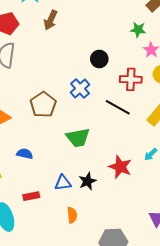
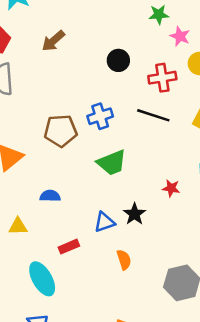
brown arrow: (51, 20) -> (53, 41), moved, turned 36
blue cross: (80, 89) -> (100, 116), moved, turned 36
brown pentagon: (43, 105) -> (61, 131), turned -30
red star: (120, 167) -> (171, 188), size x0.6

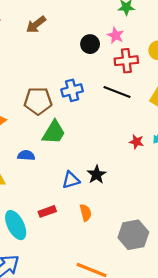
pink star: (180, 36) -> (116, 35), moved
green trapezoid: (112, 163) -> (54, 132), moved, turned -40
red star: (171, 188) -> (136, 142), moved
red rectangle: (69, 247) -> (47, 211), moved

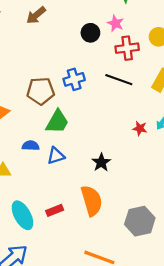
blue triangle: (71, 180) -> (56, 156), moved
red rectangle: (47, 211) -> (55, 210), moved
orange semicircle: (86, 213) -> (92, 201), size x1.8

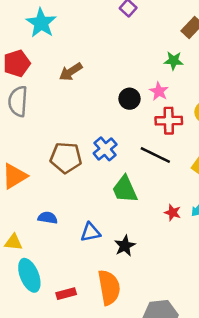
blue cross: (74, 79) -> (105, 149), turned -30
green trapezoid: (57, 122) -> (125, 189), moved, turned 120
blue triangle: (56, 156) -> (91, 232), moved
cyan ellipse: (22, 215) -> (29, 275), moved

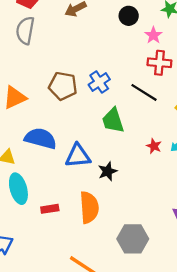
black circle: (130, 99) -> (129, 16), moved
blue semicircle: (48, 218) -> (41, 138), size x1.8
blue triangle: (91, 232) -> (78, 156), size x1.4

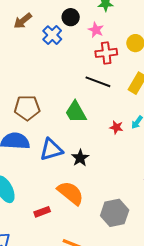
blue cross: (99, 82) -> (52, 35), moved
brown pentagon: (63, 86) -> (27, 108), moved
orange semicircle: (89, 207) -> (70, 193), turned -36
red rectangle: (50, 209) -> (42, 212), moved

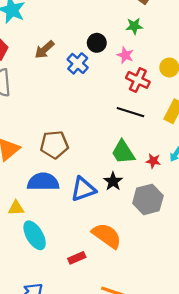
red cross: (106, 53) -> (138, 80), turned 35
green trapezoid: (76, 112) -> (123, 152), moved
black star: (80, 158) -> (113, 181), moved
gray hexagon: (115, 213) -> (148, 199), moved

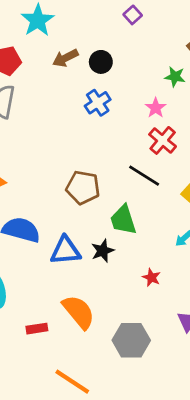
black circle: (97, 43) -> (101, 62), moved
brown arrow: (45, 50) -> (65, 58), moved
brown pentagon: (54, 145) -> (83, 188), moved
red star: (153, 161) -> (151, 277), moved
gray hexagon: (148, 199) -> (131, 340), moved

